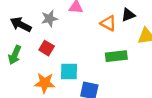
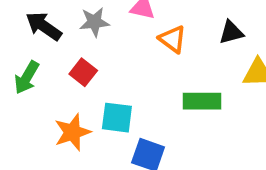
orange triangle: (108, 23) -> (173, 39), moved
orange star: (45, 83) -> (72, 132), turned -30

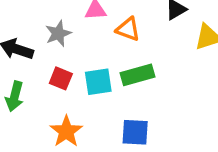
green rectangle: (202, 101) -> (138, 75), moved
cyan square: (117, 118) -> (98, 82), moved

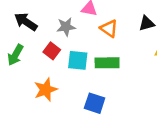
gray star: (58, 33) -> (66, 27), moved

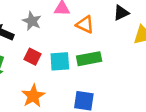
gray star: (66, 27) -> (32, 21), moved, turned -30

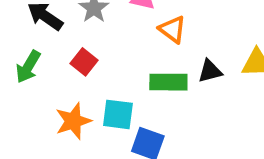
black triangle: (121, 13) -> (210, 71), moved
cyan square: (60, 61) -> (118, 114), moved

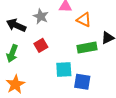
red square: (84, 62) -> (41, 45), turned 32
orange star: (73, 121) -> (15, 84), moved

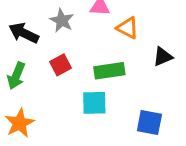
green rectangle: (87, 48) -> (109, 71), moved
blue square: (82, 82) -> (149, 122), moved

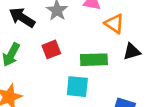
black triangle: (163, 57) -> (132, 52), moved

